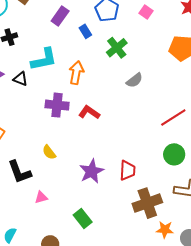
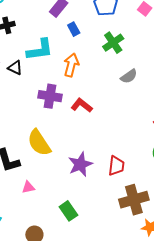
blue rectangle: (85, 31) -> (74, 29), moved
yellow semicircle: (49, 152) -> (39, 143), size x1.8

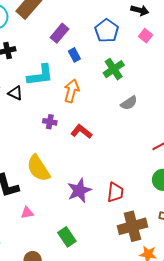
purple cross: (50, 96) -> (50, 122), size x0.6

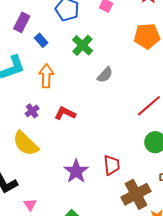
purple cross: (50, 122) -> (32, 111), turned -32
yellow semicircle: (38, 168) -> (26, 144), moved
pink triangle: (27, 213) -> (30, 205), turned -40

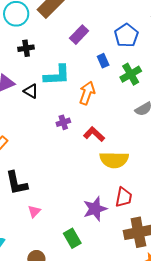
blue rectangle: (41, 40) -> (103, 61), moved
yellow semicircle: (26, 144) -> (114, 160), moved, turned -60
purple star: (76, 171) -> (95, 209), moved

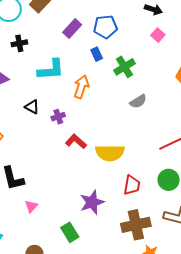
blue pentagon: (126, 35) -> (105, 27), moved, turned 30
black triangle: (31, 91) -> (32, 107), moved
red L-shape: (94, 134) -> (76, 141), moved
red trapezoid: (124, 197) -> (132, 185), moved

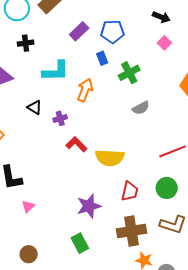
green rectangle: (70, 232) -> (80, 243), moved

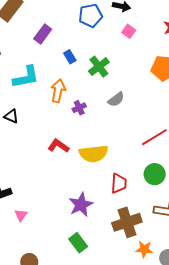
blue pentagon: (112, 32) -> (91, 16), moved
purple cross: (60, 118) -> (79, 108), moved

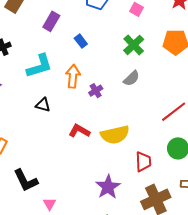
green cross: (99, 67) -> (134, 45), moved
black triangle: (11, 116) -> (43, 105), moved

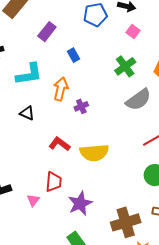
gray semicircle: (132, 78) -> (138, 100), moved, size x1.5
red trapezoid: (143, 162) -> (54, 182), moved
pink triangle: (50, 204) -> (33, 200), moved

